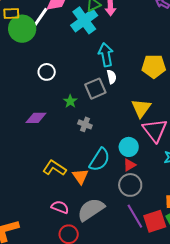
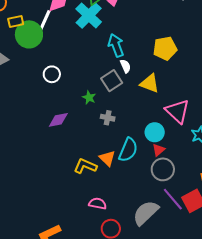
white circle: (47, 72) -> (52, 74), moved
yellow triangle: (141, 108) -> (150, 83), moved, turned -35
orange triangle: (80, 176) -> (107, 158), moved
gray semicircle: (91, 210) -> (146, 213), moved

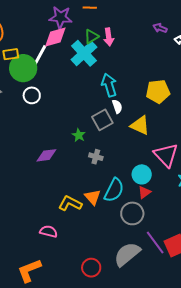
white circle: (52, 74) -> (32, 95), moved
gray circle: (163, 169) -> (132, 213), moved
pink semicircle: (98, 204) -> (49, 231), moved

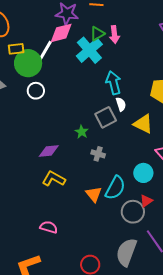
red triangle: (144, 192) -> (146, 201), moved
yellow L-shape: (70, 203) -> (54, 179), moved
gray semicircle: (127, 254) -> (126, 252), turned -32

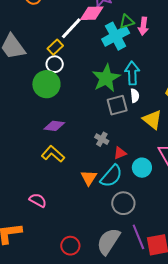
yellow rectangle: (16, 49) -> (55, 47), moved, turned -49
green circle: (28, 63) -> (46, 84), moved
green star: (82, 132) -> (106, 78), moved, size x2.0
red triangle: (146, 201) -> (120, 153), moved

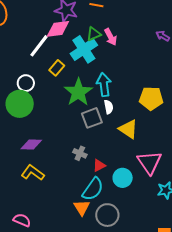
pink arrow: (143, 26) -> (111, 37), turned -30
yellow rectangle: (55, 47) -> (57, 68), moved
orange triangle: (89, 178) -> (82, 208), moved

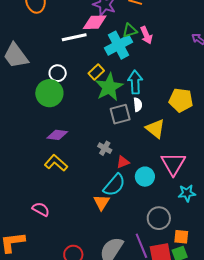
white line: (39, 46) -> (74, 37), turned 35
yellow rectangle: (57, 68) -> (96, 72), moved
gray circle: (107, 215) -> (159, 218), moved

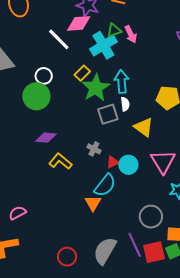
white line: (74, 37) -> (59, 39), turned 60
yellow L-shape: (56, 163) -> (60, 161), moved
cyan circle: (145, 177) -> (128, 165), moved
pink semicircle: (41, 209) -> (18, 213), moved, turned -54

